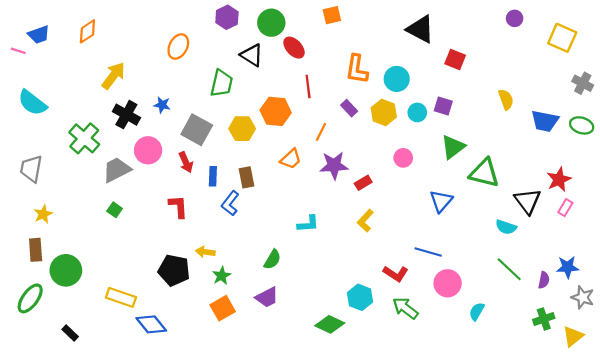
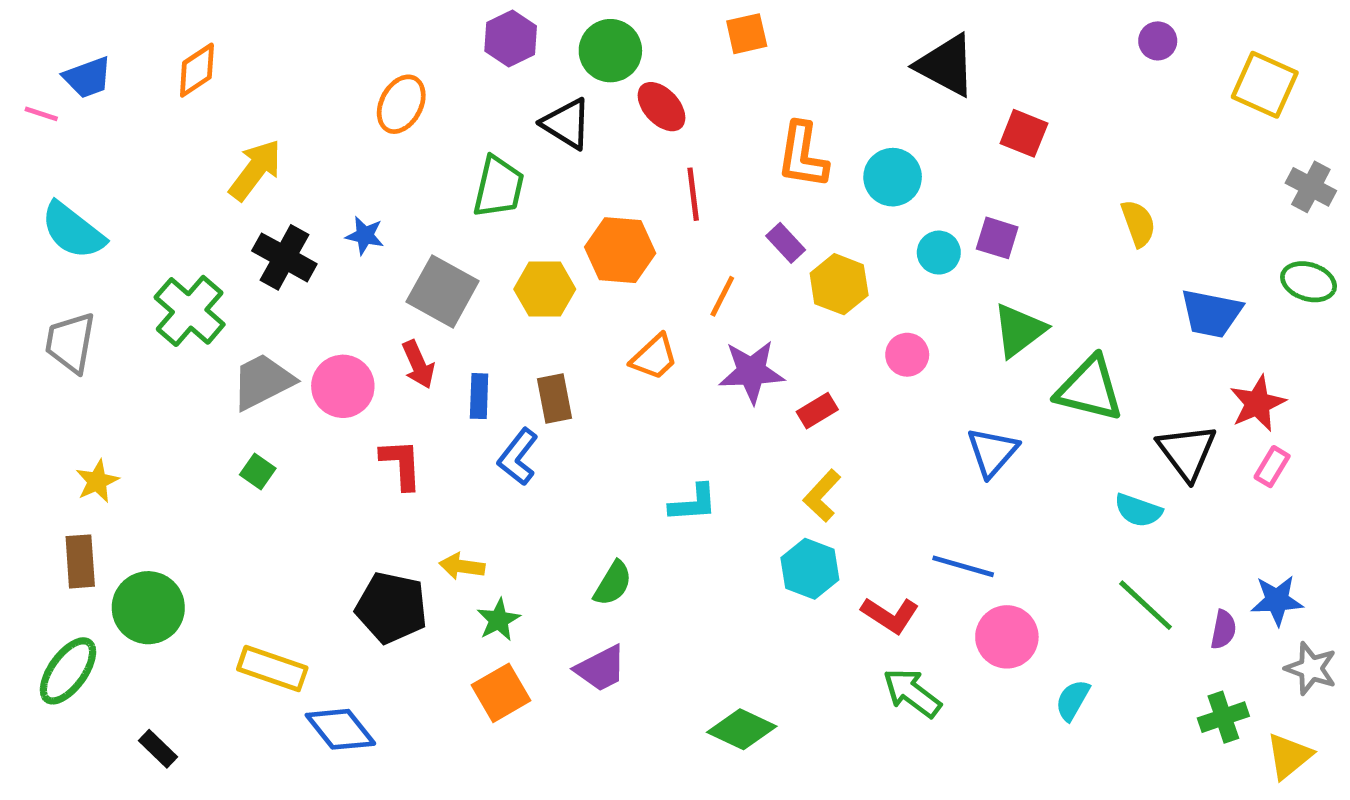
yellow hexagon: (384, 112) -> (839, 284), moved
blue trapezoid: (545, 121) -> (1211, 313), moved
pink circle: (148, 150) -> (343, 386), moved
gray trapezoid: (31, 169) -> (70, 343), moved
cyan hexagon: (360, 297) -> (810, 569), moved

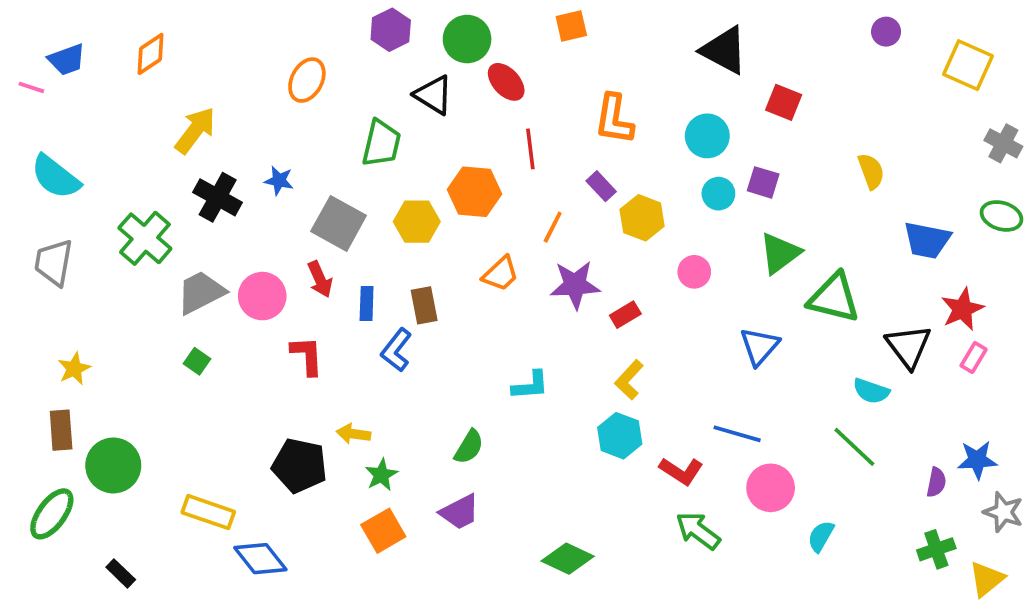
cyan circle: (893, 177) -> (707, 136), moved
green line: (1146, 605) -> (854, 447), moved

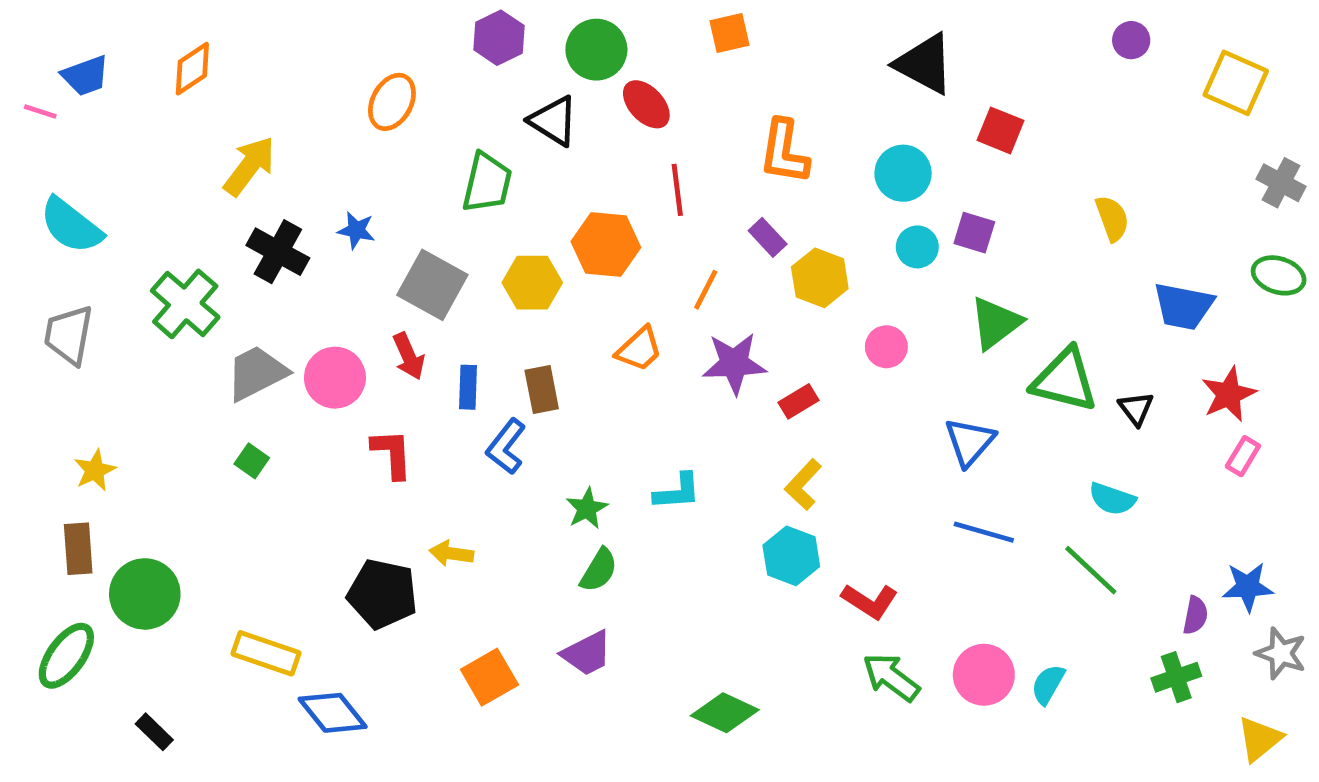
black triangle: (908, 346) -> (1136, 409), moved, size x0.6
blue line: (737, 434) -> (984, 532), moved
green star: (381, 475) -> (587, 508), moved
pink circle: (771, 488) -> (984, 675), moved
green cross: (936, 549) -> (1176, 677), moved

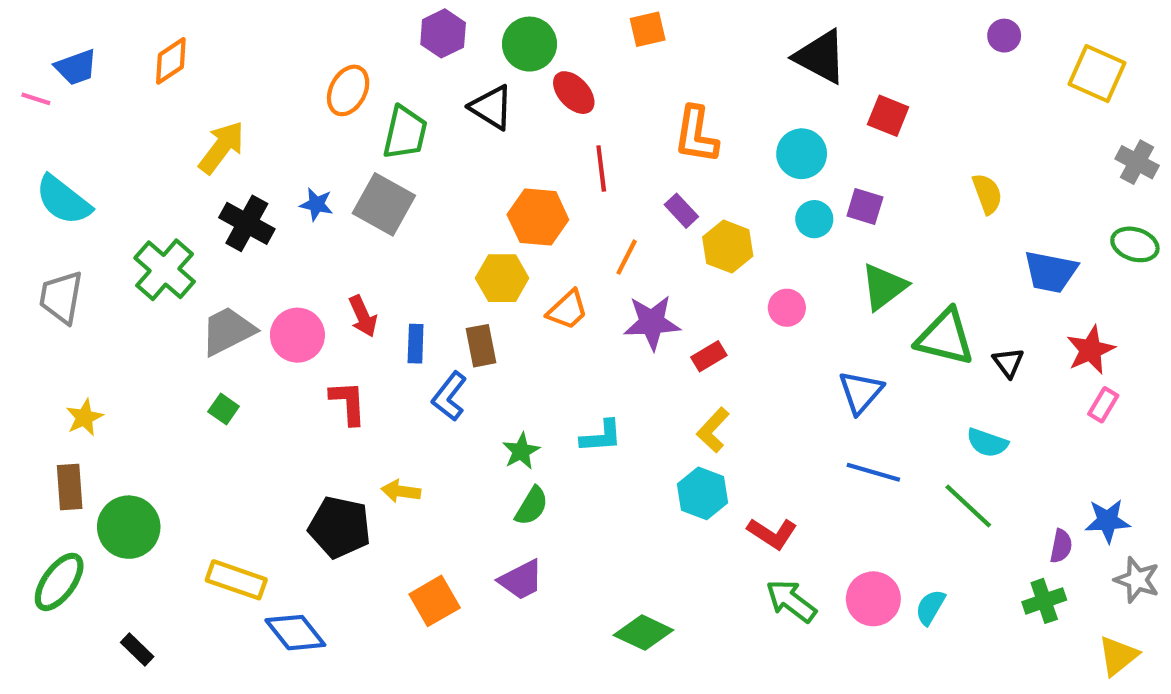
green trapezoid: (487, 183) -> (405, 133), moved
yellow hexagon: (532, 283) -> (502, 278), moved
gray square: (432, 285) -> (384, 204), moved

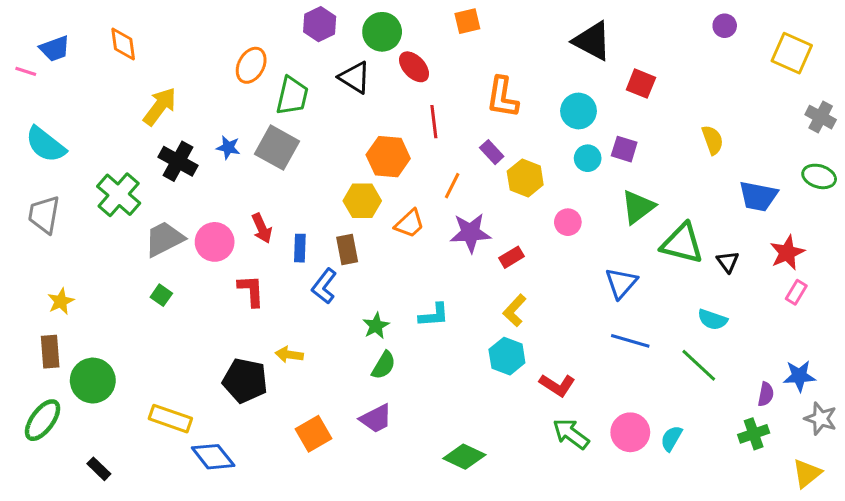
orange diamond: (171, 61) -> (123, 44), turned -64

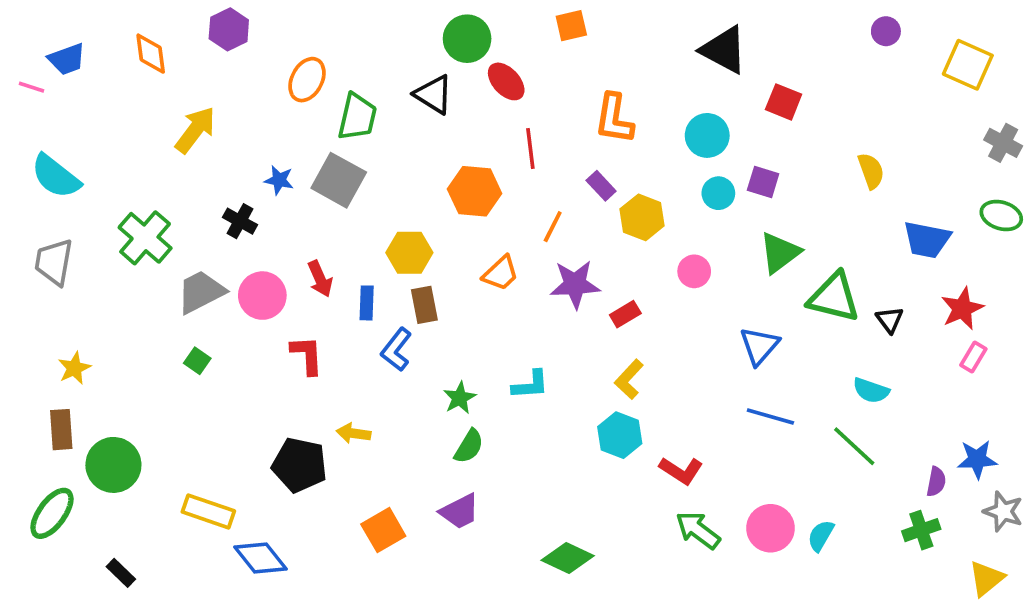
purple hexagon: (320, 24) -> (229, 29), moved
black cross: (178, 161) -> (240, 221), moved, size x0.7
yellow hexagon: (362, 201) -> (409, 253), moved

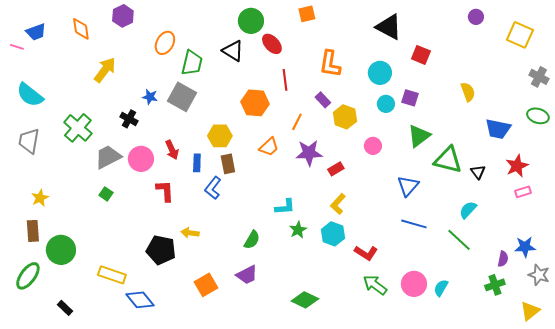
pink rectangle: (973, 357) -> (523, 192), turned 42
cyan semicircle: (871, 390) -> (468, 210), turned 114
green star: (460, 398) -> (298, 230), moved

